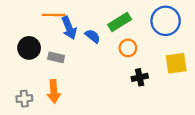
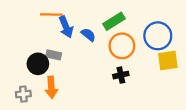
blue circle: (166, 21) -> (158, 36), moved
black circle: (29, 48) -> (38, 64), moved
orange circle: (128, 48) -> (122, 46), size x1.5
black cross: (140, 77) -> (121, 75), moved

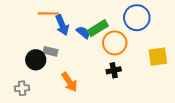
green rectangle: (114, 21) -> (98, 28), moved
blue circle: (158, 36) -> (137, 18), moved
orange arrow: (51, 87) -> (69, 82), moved, turned -30

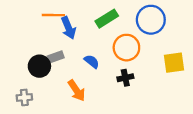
green rectangle: (98, 28) -> (107, 19), moved
blue semicircle: (83, 32) -> (92, 61), moved
gray rectangle: (50, 51) -> (56, 57), turned -32

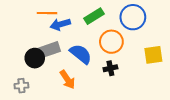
blue arrow: (68, 28) -> (60, 24), turned 96
gray rectangle: (56, 57) -> (49, 50), size x1.5
blue semicircle: (92, 61) -> (81, 54), size x1.6

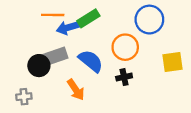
green rectangle: (94, 16) -> (88, 18), moved

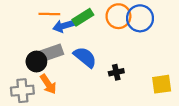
orange circle: (125, 47) -> (118, 16), moved
yellow square: (172, 62) -> (162, 84), moved
orange arrow: (76, 90) -> (48, 84), moved
gray cross: (24, 97) -> (22, 91), size x1.5

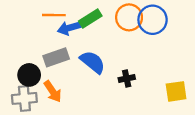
black circle: (36, 61) -> (29, 75), moved

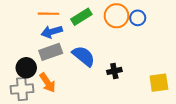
blue circle: (153, 20) -> (138, 18), size x0.6
blue arrow: (69, 28) -> (52, 32), moved

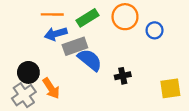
blue circle: (138, 18) -> (155, 30), moved
gray rectangle: (51, 52) -> (75, 46), moved
gray cross: (22, 89) -> (24, 95), turned -30

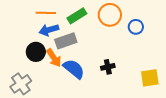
blue semicircle: (90, 60) -> (74, 69), moved
black circle: (28, 72) -> (36, 52), moved
orange arrow: (51, 88) -> (54, 58), moved

